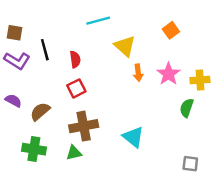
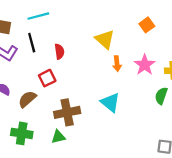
cyan line: (98, 21) -> (38, 16), moved
red square: (76, 88) -> (47, 78), moved
cyan triangle: (133, 137) -> (110, 102), moved

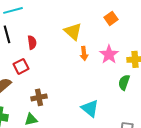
cyan triangle: (110, 102) -> (90, 108), moved
brown cross: (67, 112) -> (39, 97), size x0.7

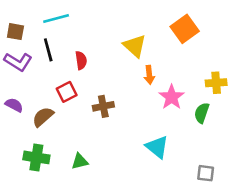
orange square: (111, 18) -> (185, 29), size x1.5
pink star: (109, 54) -> (172, 97), moved
brown cross: (39, 97) -> (103, 106), moved

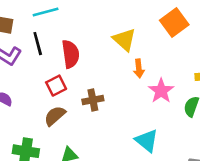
red semicircle: (81, 60) -> (71, 54), size x1.5
brown semicircle: (43, 117) -> (55, 116), moved

